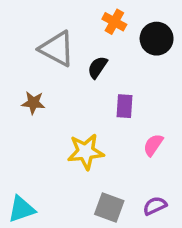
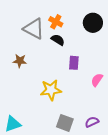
orange cross: (114, 22) -> (56, 22), moved
black semicircle: (97, 67) -> (58, 40), turned 88
pink semicircle: (153, 145) -> (97, 80), moved

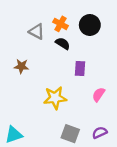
black circle: (93, 23) -> (90, 25), moved
gray triangle: (34, 29) -> (37, 32), size x0.7
pink semicircle: (97, 80) -> (99, 95), moved

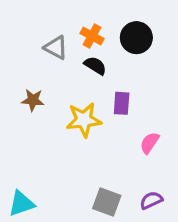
yellow star: (55, 98) -> (84, 120), moved

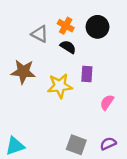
brown star: (33, 100) -> (23, 72), size x1.5

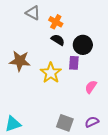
black circle: (97, 27) -> (83, 45), moved
gray triangle: (40, 34) -> (33, 13), moved
yellow star: (60, 86) -> (51, 73), turned -30

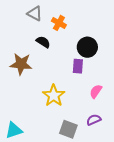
black semicircle: (58, 40) -> (43, 42), moved
yellow star: (51, 73) -> (54, 96), moved
purple semicircle: (92, 122) -> (94, 120), moved

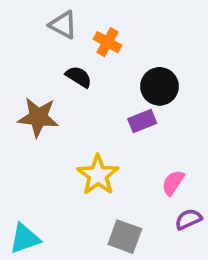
purple rectangle: (78, 66) -> (142, 121), turned 64
pink semicircle: (96, 91) -> (173, 183), moved
purple semicircle: (94, 120) -> (188, 219), moved

